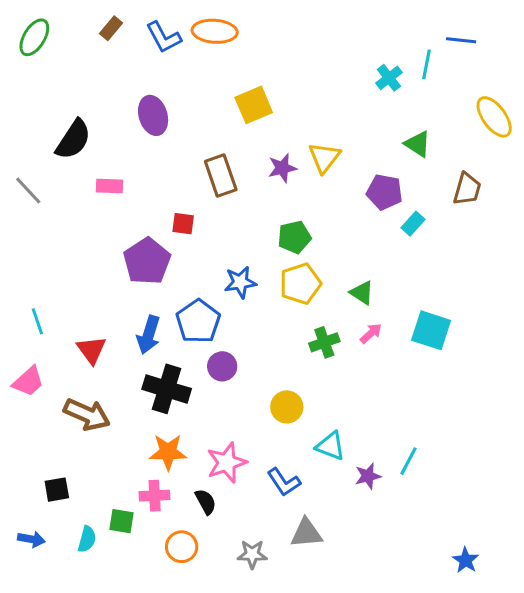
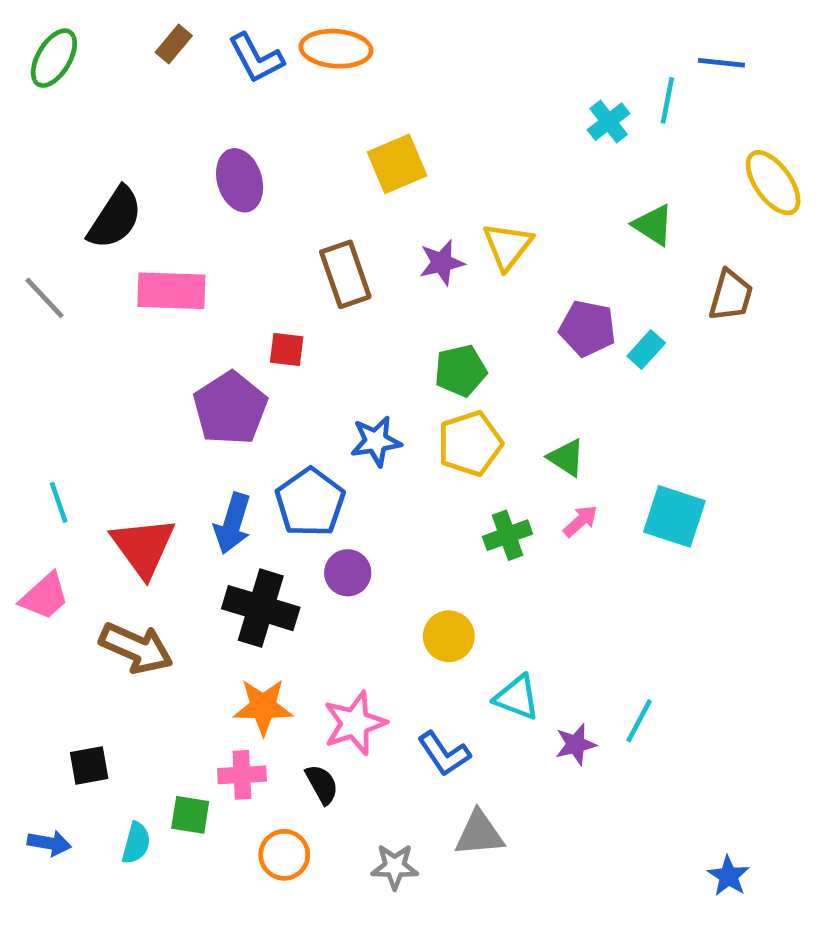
pink rectangle: (109, 186) -> (171, 291), size x1.6
purple pentagon: (384, 192) -> (587, 328), moved
red triangle: (91, 350) -> (143, 547), size x1.4

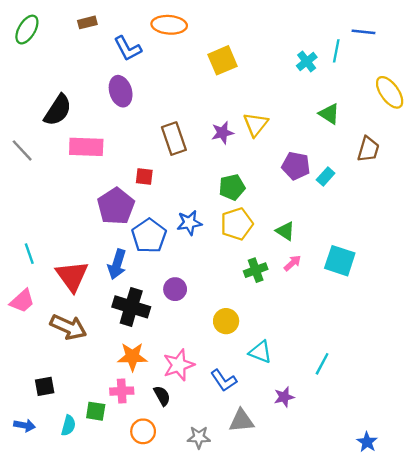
brown rectangle: (174, 44) -> (87, 22), turned 36
blue L-shape: (256, 58) -> (128, 49), moved
yellow square: (397, 164) -> (222, 60), moved
blue pentagon: (310, 502) -> (149, 236), moved
purple star: (576, 744) -> (284, 397), moved

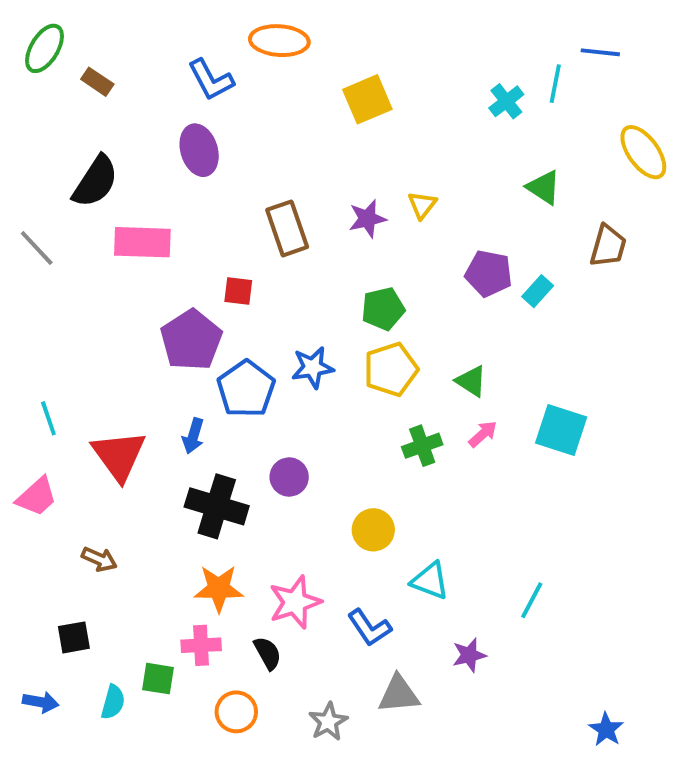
brown rectangle: (87, 22) -> (97, 82), moved, turned 48
yellow triangle: (256, 124) -> (422, 205), size x0.7
blue arrow: (117, 264) -> (193, 436), size x0.7
brown arrow: (68, 327) -> (99, 559), moved, size x0.6
gray star: (199, 437) -> (328, 722), turned -30

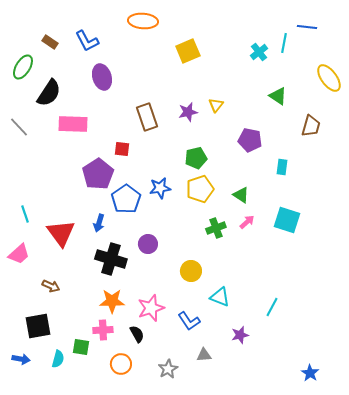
green ellipse: (44, 48) -> (23, 67), moved
blue L-shape: (211, 80) -> (87, 41), moved
cyan rectangle: (538, 291) -> (282, 167), moved, turned -35
black square: (74, 637) -> (38, 326), size x1.5
gray triangle: (399, 694) -> (204, 355), size x0.7

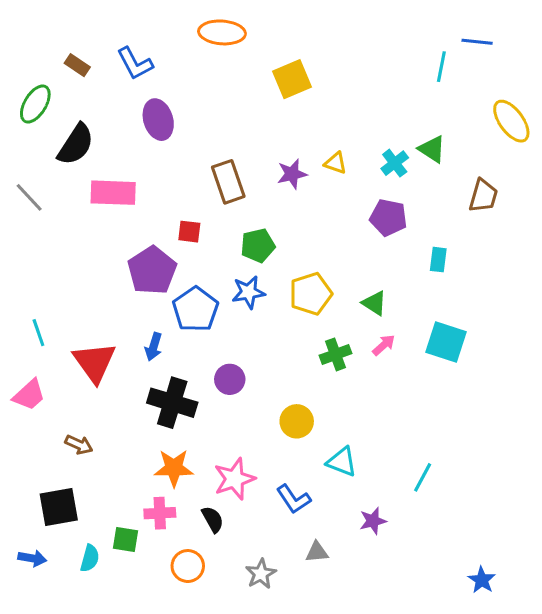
cyan cross: (259, 52) -> (395, 163), moved
yellow triangle: (216, 105) -> (336, 163), turned -49
green pentagon: (196, 158) -> (258, 246), moved

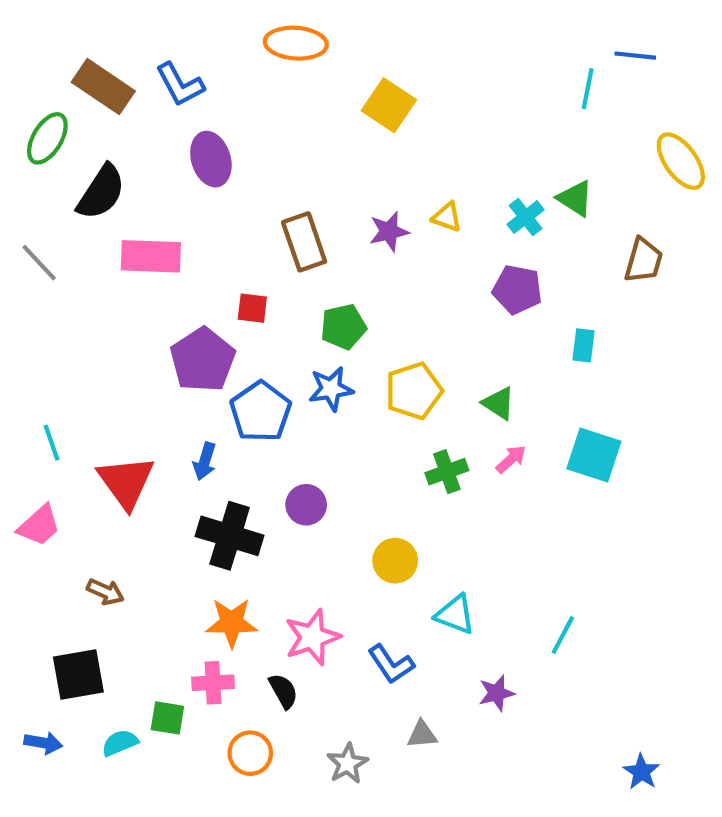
brown rectangle: (77, 65) -> (103, 87), size x1.8
yellow square: (292, 79) -> (389, 105), turned -33
cyan semicircle: (90, 558) -> (120, 743), turned -128

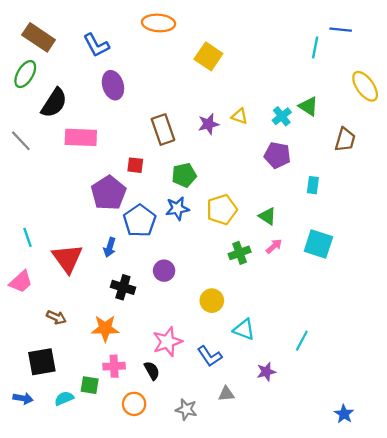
brown rectangle: (103, 87) -> (39, 37), moved
black cross: (230, 536) -> (123, 287), size x0.7
orange star: (232, 623) -> (105, 328), moved
gray star: (348, 764) -> (186, 409), turned -30

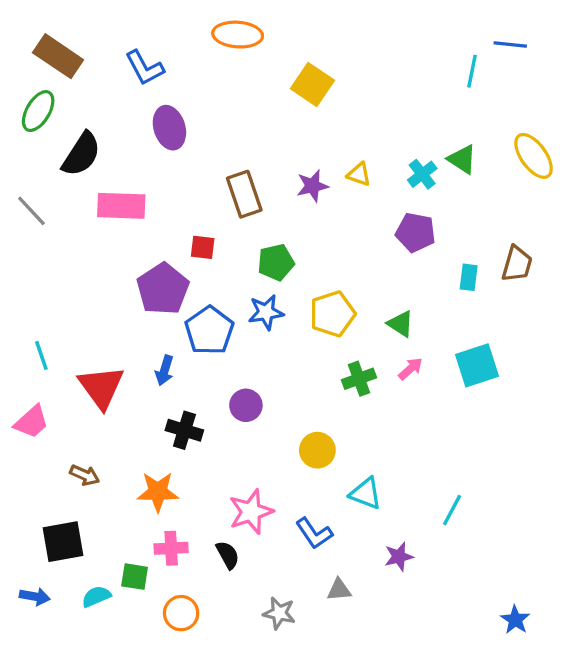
yellow ellipse: (365, 86) -> (534, 156), moved
brown trapezoid: (345, 140) -> (517, 264), moved
cyan square: (318, 244) -> (477, 365), turned -36
orange circle: (134, 404) -> (181, 613), moved

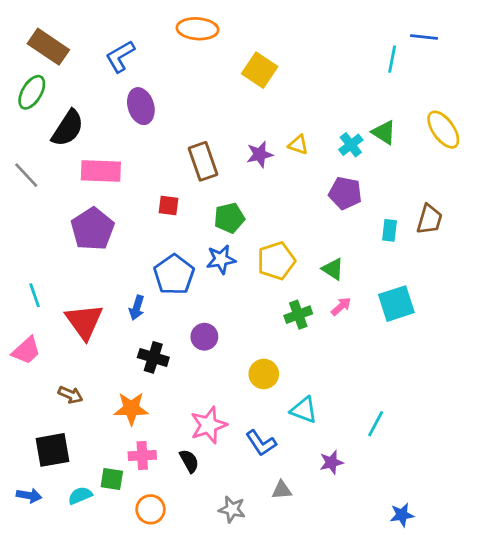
blue L-shape: (145, 68) -> (120, 56), turned 88
purple pentagon: (163, 289) -> (93, 229), moved
blue star: (515, 620) -> (402, 515), moved, turned 30

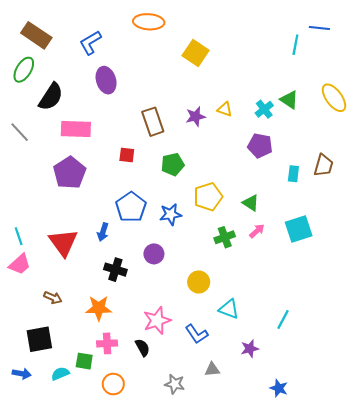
blue star: (221, 259) -> (171, 214), moved
cyan line: (35, 295) -> (19, 236), moved
blue star: (402, 515) -> (279, 388), moved, turned 30

